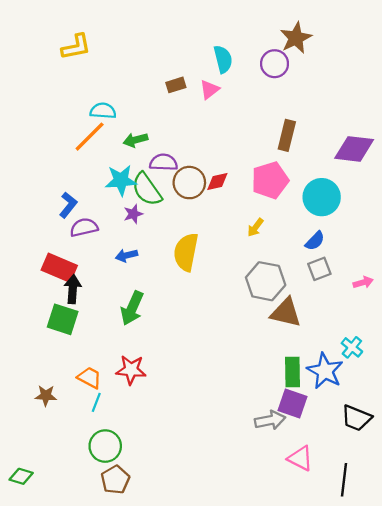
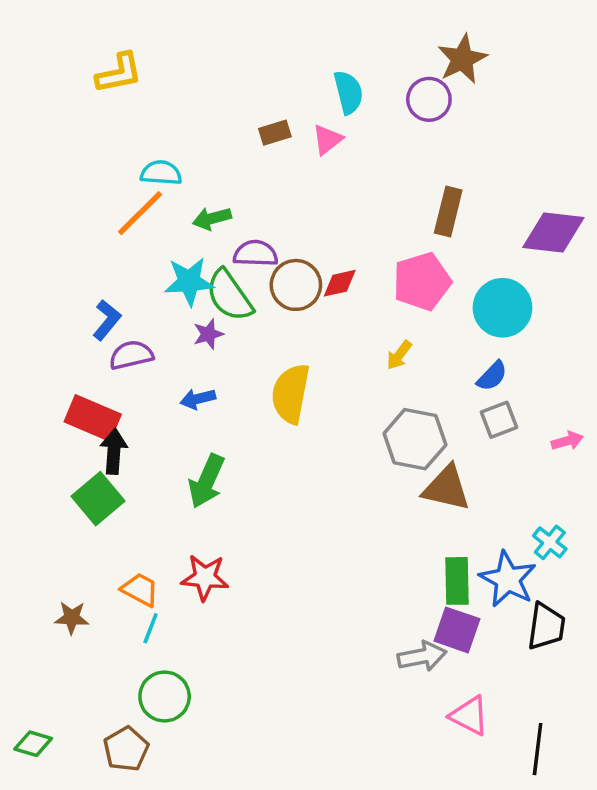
green square: (63, 319) -> (98, 499), turned 32
black trapezoid: (356, 418) -> (546, 626), moved, turned -104
brown pentagon: (115, 480) -> (126, 749), moved

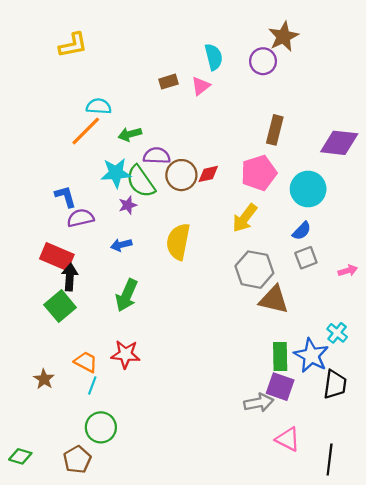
blue L-shape: (107, 320) -> (65, 197), turned -55
yellow arrow: (399, 355) -> (245, 218), size x1.6
brown star: (72, 618) -> (44, 379), turned 30

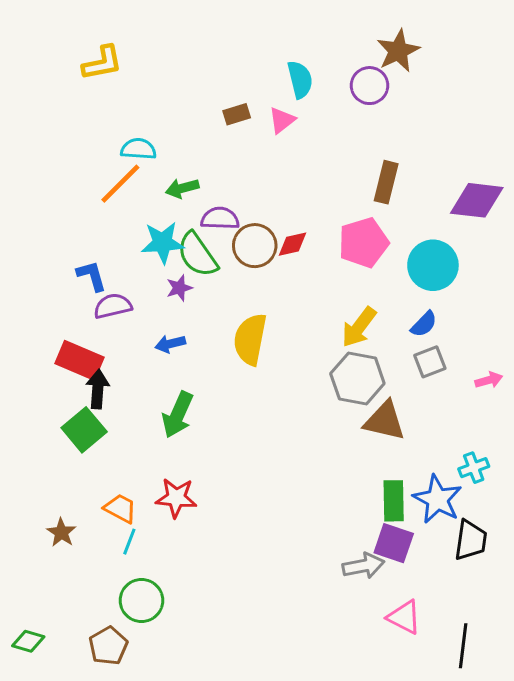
yellow arrow: (245, 218) -> (359, 327), moved
cyan cross: (337, 333) -> (474, 468), turned 30

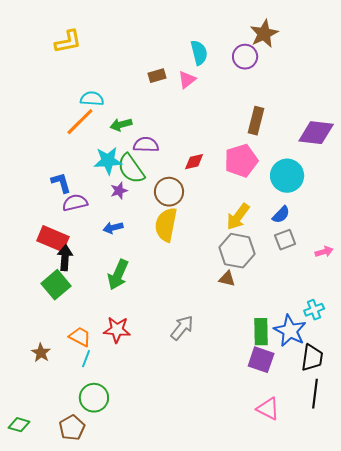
brown circle: (255, 246) -> (169, 192), moved
brown triangle: (385, 421) -> (227, 279), moved, size x0.6
gray arrow: (363, 566) -> (182, 328), moved, turned -40
black line: (463, 646) -> (315, 394), moved

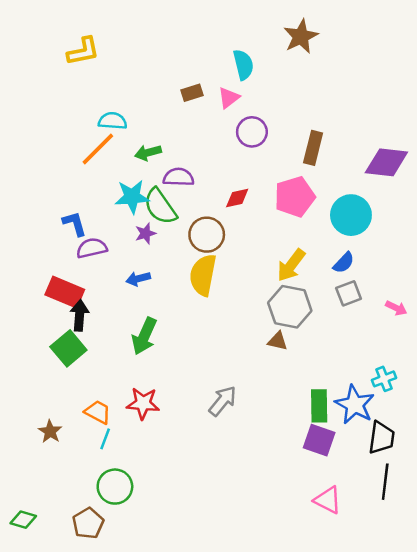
brown star: (264, 34) -> (301, 36), moved
purple circle: (245, 57) -> (252, 132), moved
pink arrow: (324, 252) -> (396, 308), turned 42

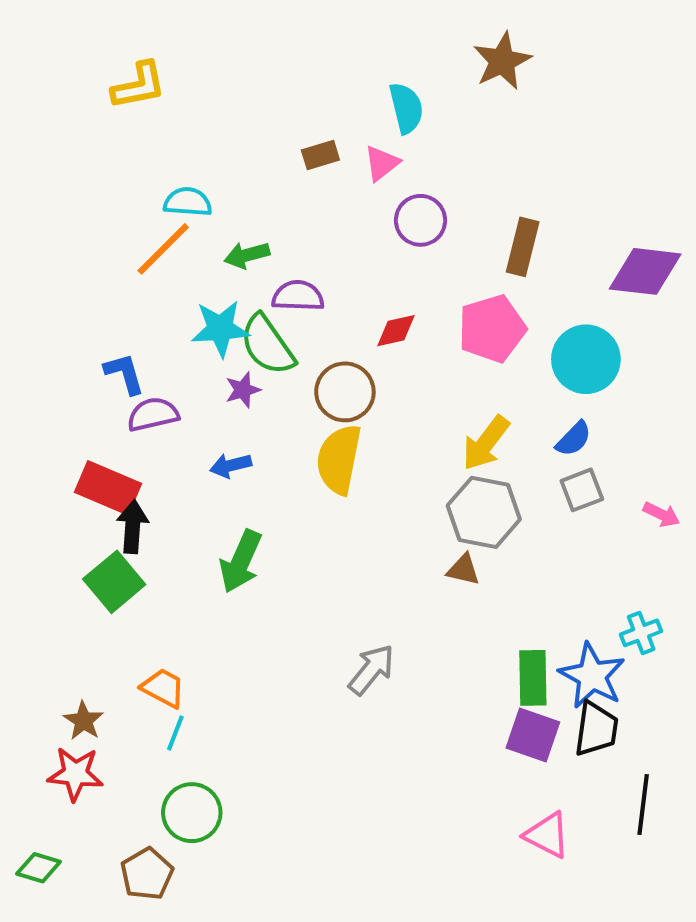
red star: (143, 403) -> (75, 774), moved
black trapezoid: (382, 438) -> (596, 729), moved

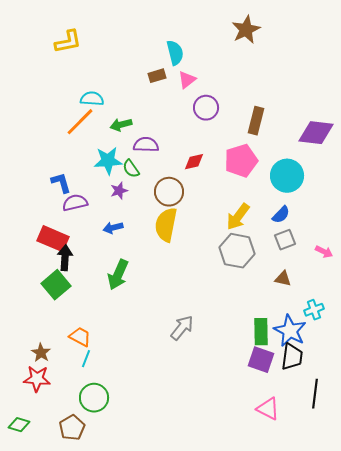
cyan semicircle: (406, 108) -> (175, 53), moved
green semicircle: (267, 345) -> (131, 169), size x0.6
brown triangle: (463, 570) -> (283, 279), moved

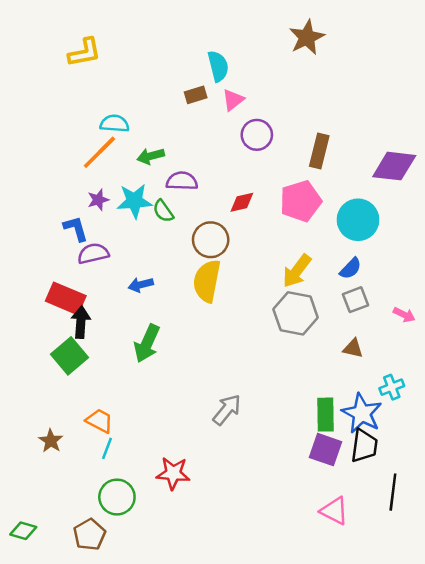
purple star: (119, 191) -> (98, 200), moved
red star: (37, 379) -> (173, 473), moved

